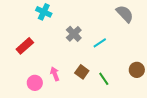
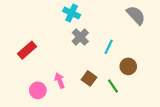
cyan cross: (44, 12) -> (72, 13), moved
cyan line: (100, 43) -> (109, 47), turned -32
brown circle: (137, 70) -> (128, 66), moved

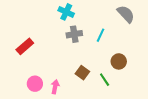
gray cross: (80, 37) -> (74, 34), turned 35
cyan line: (109, 47) -> (101, 35), moved
pink arrow: (60, 81) -> (55, 87), moved, turned 32

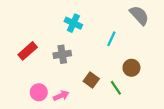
cyan cross: (66, 12) -> (73, 23), moved
gray cross: (74, 34) -> (62, 54), moved
pink arrow: (55, 87) -> (61, 96), turned 56

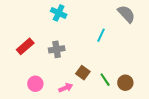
cyan cross: (73, 23) -> (59, 13), moved
brown circle: (131, 68) -> (125, 83), moved
pink arrow: (61, 96) -> (66, 88), moved

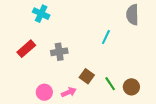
cyan cross: (59, 13) -> (41, 14), moved
gray semicircle: (126, 14) -> (132, 15), turned -138
pink circle: (35, 84) -> (44, 92), moved

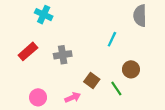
brown circle: (131, 87) -> (131, 69), moved
pink circle: (44, 92) -> (38, 97), moved

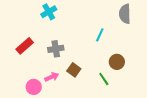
cyan cross: (44, 15) -> (49, 12), moved, turned 35
brown square: (92, 81) -> (74, 70), moved
pink arrow: (73, 97) -> (52, 77), moved

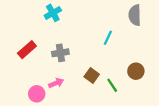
brown circle: (117, 62) -> (136, 71), moved
brown square: (74, 70) -> (92, 75), moved

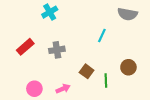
gray semicircle: (135, 15) -> (127, 14), turned -78
pink arrow: (56, 83) -> (63, 89), moved
green line: (112, 85) -> (106, 81), turned 32

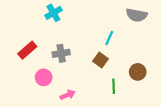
brown square: (87, 71) -> (100, 60), moved
pink circle: (34, 89) -> (44, 77), moved

